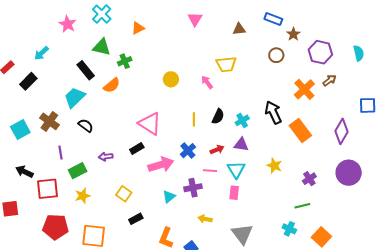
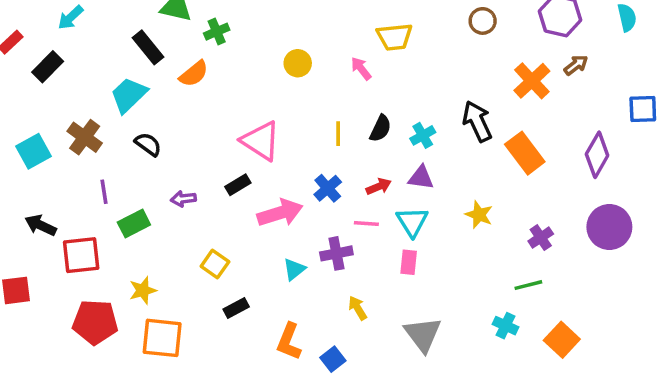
yellow star: (83, 196) -> (143, 290), moved
yellow arrow: (205, 219) -> (358, 308), turned 48

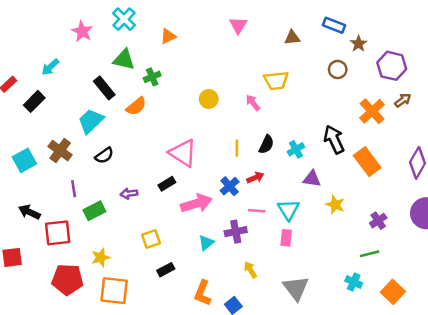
black semicircle: (148, 144) -> (104, 155), turned 108
purple triangle: (421, 178) -> (312, 179), moved
red arrow: (379, 186) -> (255, 178), moved
yellow square: (215, 264) -> (151, 239), turned 36

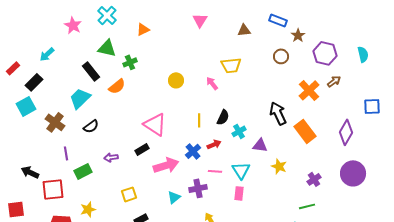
cyan cross: (296, 149) -> (239, 131), moved
cyan square: (24, 160) -> (26, 106), moved

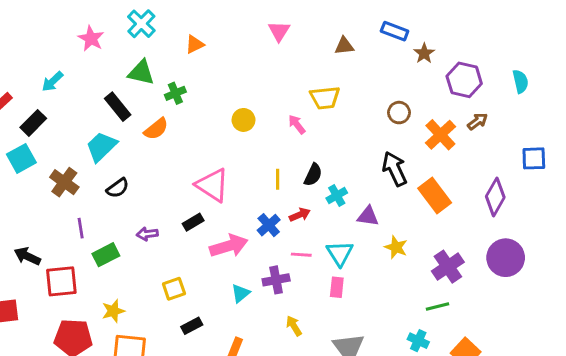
brown circle: (281, 56) -> (399, 113), moved
purple cross: (314, 179) -> (448, 267), size x1.5

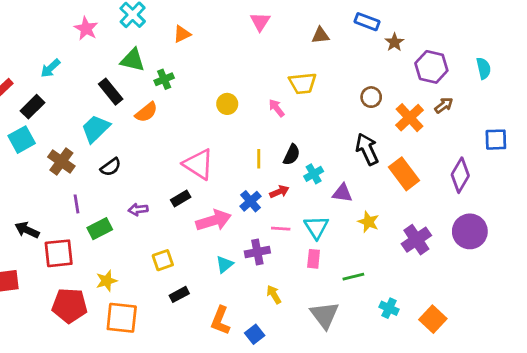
green line: (438, 307) -> (353, 277), moved

